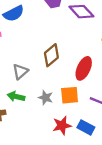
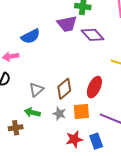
brown diamond: (51, 55) -> (64, 89), moved
blue rectangle: (86, 127) -> (96, 141), turned 42

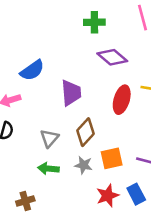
purple trapezoid: (67, 24) -> (71, 93), moved, turned -75
red ellipse: (94, 87) -> (122, 100), moved
brown cross: (16, 128) -> (25, 201), moved

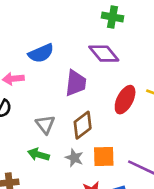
purple diamond: (112, 57) -> (104, 54), moved
gray triangle: (49, 138) -> (45, 124), turned -30

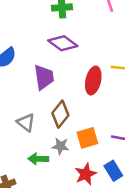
green arrow: (38, 155) -> (38, 159), moved

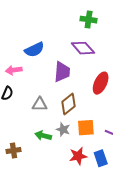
gray triangle: (26, 122) -> (40, 104), turned -49

